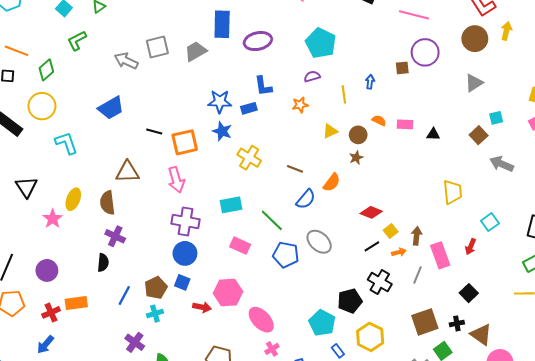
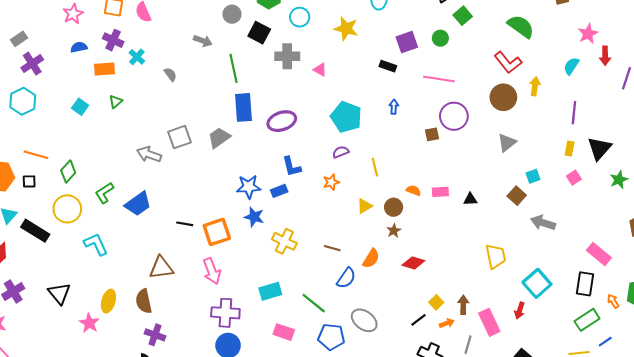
green L-shape: (77, 41) -> (104, 193), moved
blue arrow: (370, 82) -> (394, 107), moved
red diamond: (371, 212) -> (413, 263), moved
cyan square: (490, 222) -> (537, 283), size x1.5

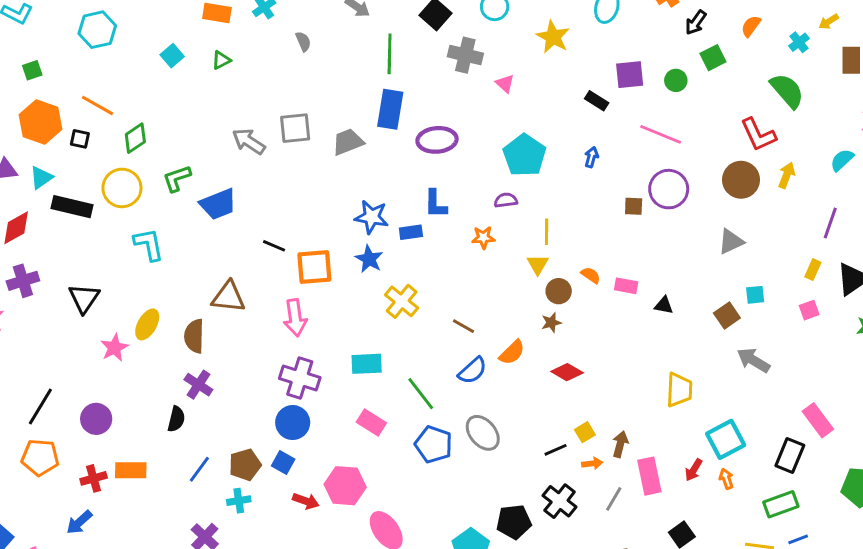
yellow triangle: (365, 206) -> (538, 264), moved, turned -42
black rectangle: (35, 231) -> (72, 207), turned -32
orange arrow: (613, 301) -> (726, 479), moved

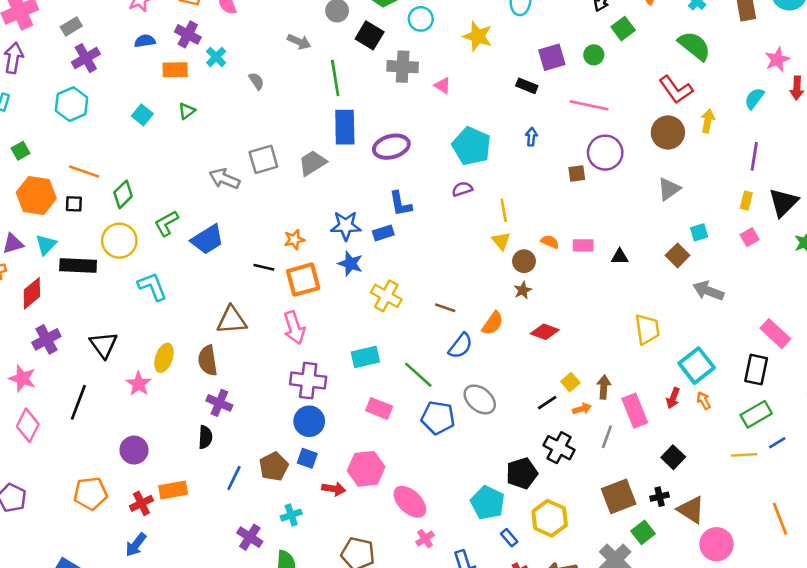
orange star: (483, 238) -> (294, 240), moved
black line: (40, 406) -> (78, 402), moved
cyan cross: (239, 501) -> (291, 515), moved

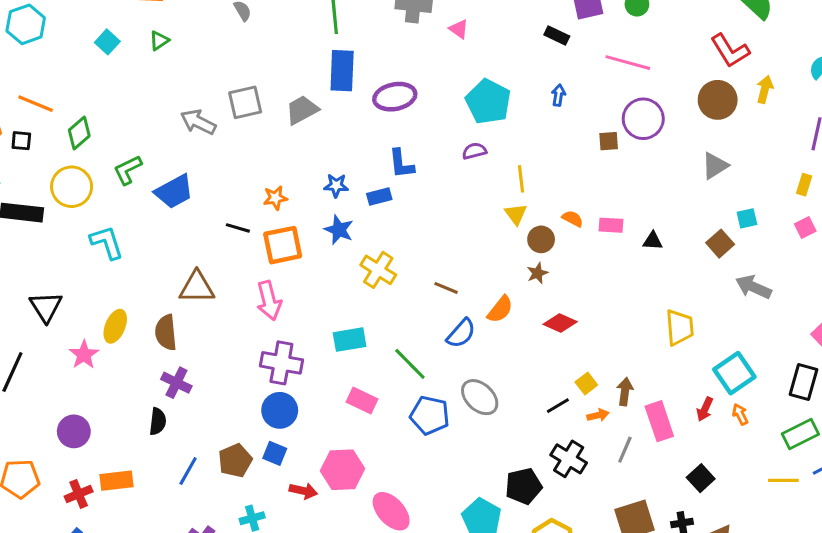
blue star: (346, 226) -> (336, 185), size x0.7

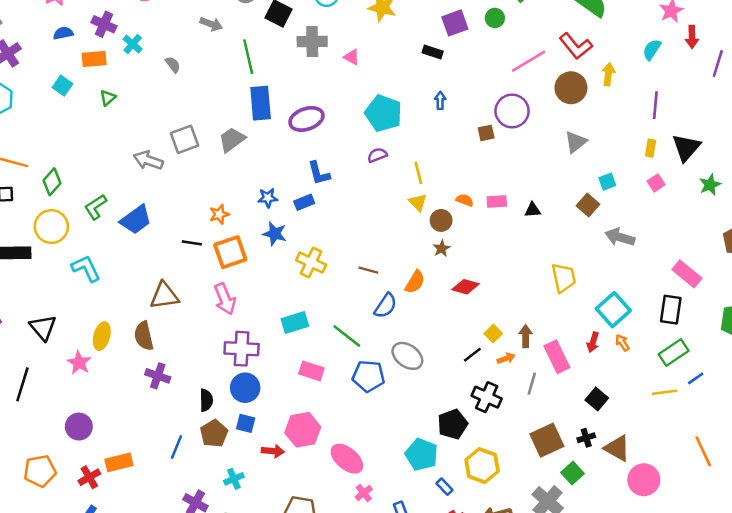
cyan square: (107, 42) -> (63, 86), moved
pink line: (628, 63) -> (528, 61), moved, turned -39
black semicircle: (158, 421) -> (206, 400), moved

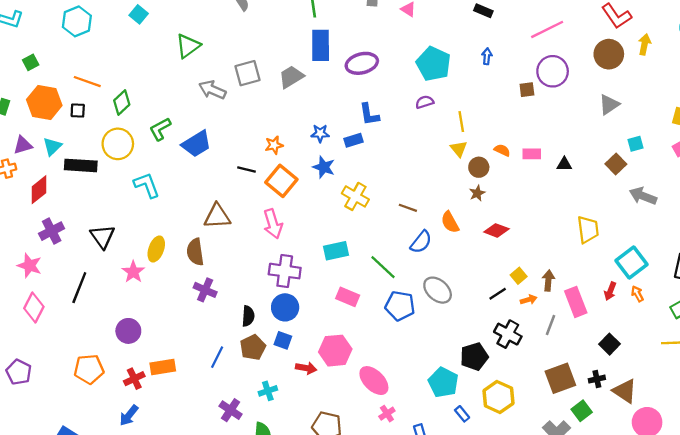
pink line: (528, 61) -> (547, 29), moved
green triangle: (108, 98) -> (188, 46), moved, size x1.6
orange square: (230, 252) -> (281, 181), turned -36
orange semicircle: (415, 282) -> (450, 222), turned 115

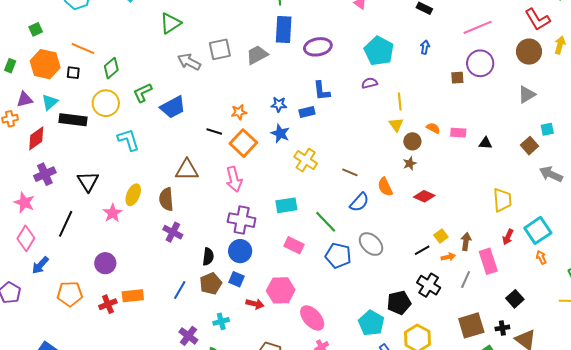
red arrow: (610, 291) -> (508, 237), moved
blue arrow: (129, 415) -> (40, 265), moved

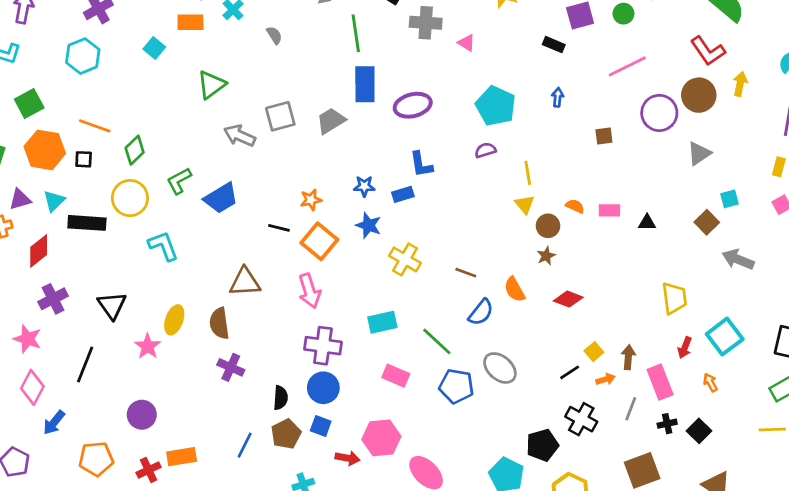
green square: (36, 29) -> (29, 103), size x1.5
purple circle: (480, 63) -> (659, 113), moved
orange arrow: (541, 257) -> (710, 382), moved
black cross: (502, 328) -> (667, 424), moved

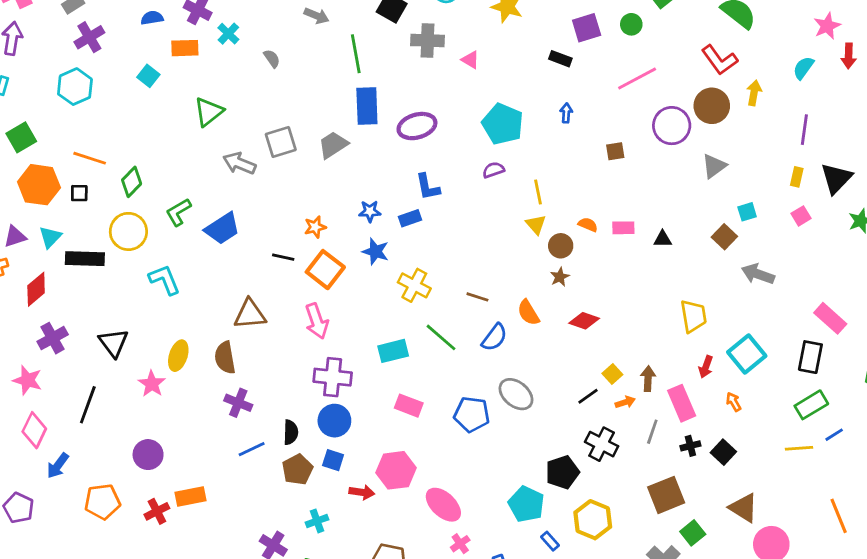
green line: (437, 341) -> (441, 337), moved
blue line: (245, 445) -> (252, 449), moved, turned 40

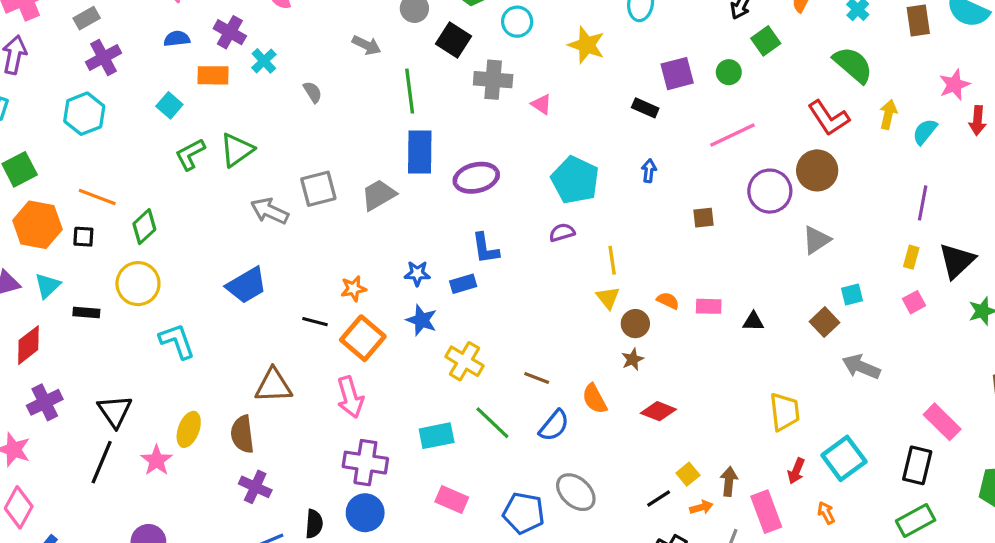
yellow arrow: (754, 93) -> (888, 114), moved
green L-shape: (178, 212) -> (190, 154), moved
black rectangle: (85, 259) -> (86, 313), size x0.6
black line: (88, 405) -> (102, 462), moved

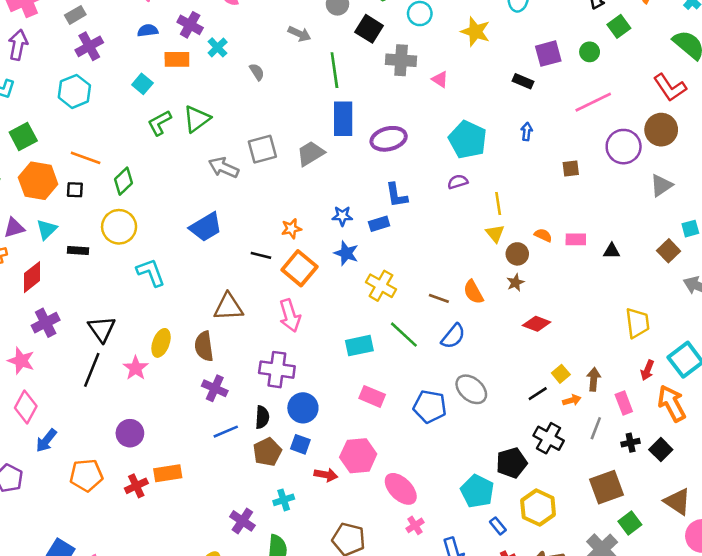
orange semicircle: (595, 399) -> (473, 292), moved
purple cross: (365, 463) -> (277, 370), moved
pink rectangle: (766, 512) -> (624, 403), size x0.7
orange arrow: (826, 513) -> (672, 403), size x2.0

